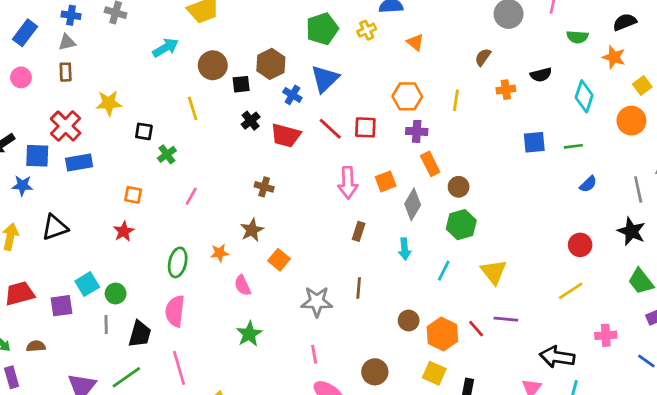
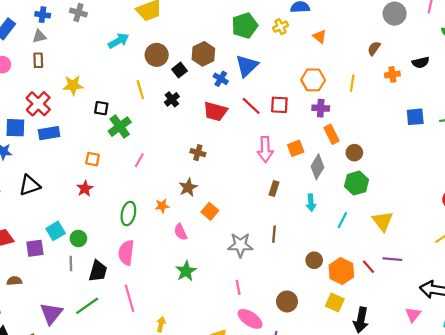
black square: (241, 84) -> (179, 70), turned -32
black cross: (251, 121) -> (172, 99), moved
green cross: (167, 154) -> (120, 127), size x1.5

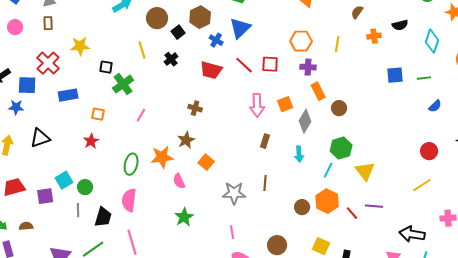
blue rectangle: (49, 133) -> (68, 95), moved
green hexagon: (357, 183) -> (341, 148), moved
orange star: (162, 206) -> (162, 157), size x1.6
orange hexagon: (341, 271) -> (327, 201), moved

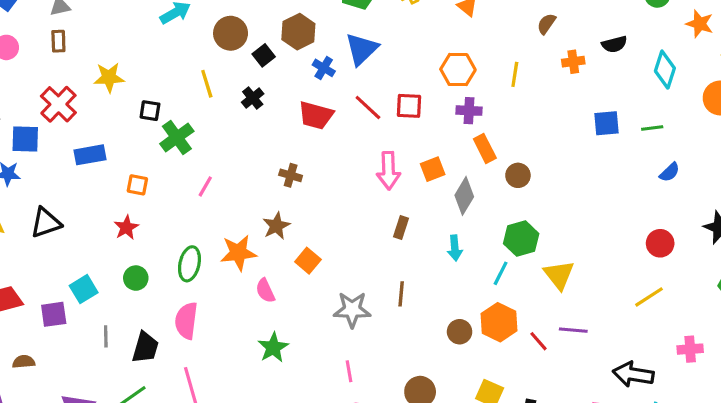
green circle: (85, 187) -> (136, 278), moved

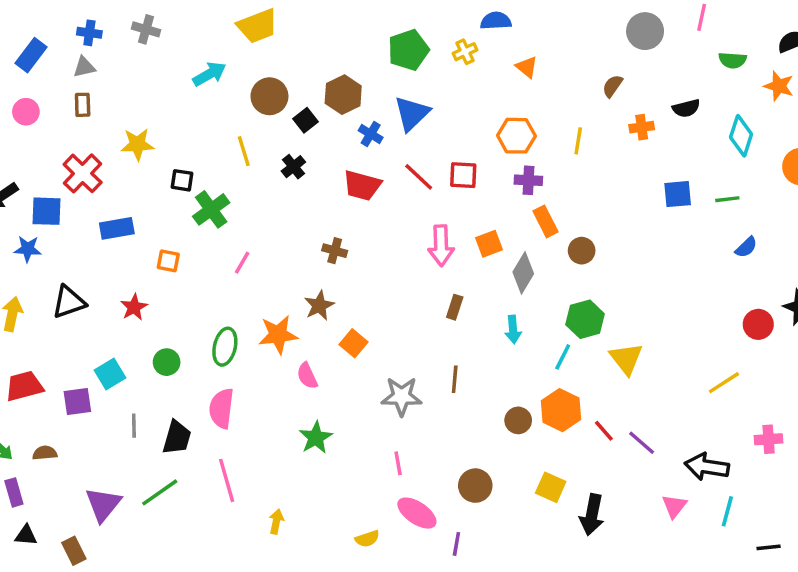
red star: (126, 227) -> (134, 307), moved
red circle: (660, 243) -> (758, 324), moved
purple line: (573, 330) -> (642, 443), moved, turned 36

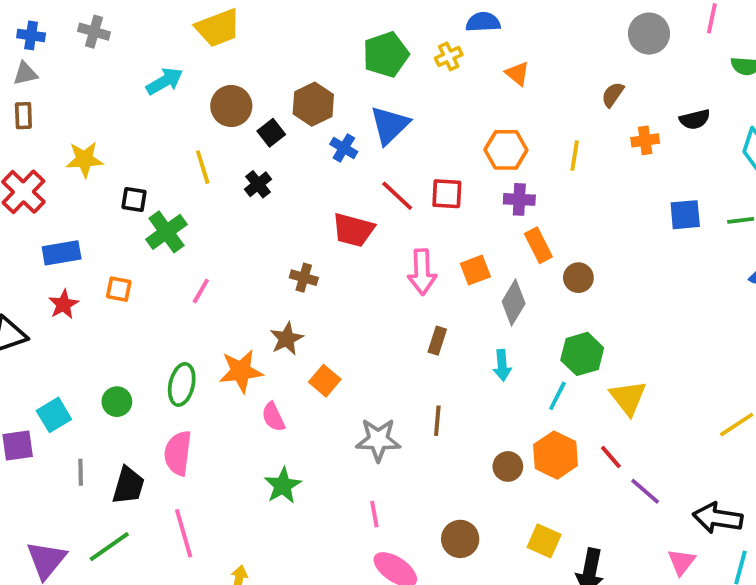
red trapezoid: (362, 185) -> (353, 230), moved
red star: (134, 307) -> (63, 304), moved
red line: (604, 431) -> (611, 457), moved

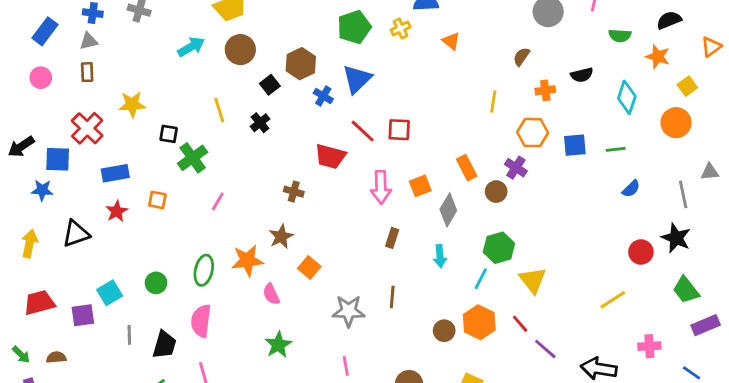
brown circle: (231, 106) -> (240, 50), moved
orange hexagon: (506, 150) -> (533, 133), moved
purple cross: (519, 199) -> (516, 168), moved, turned 30

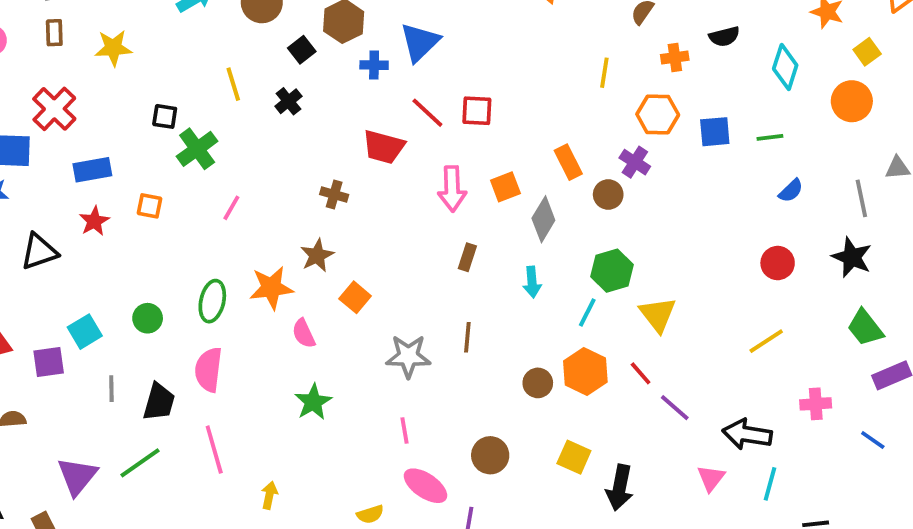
blue cross: (323, 96) -> (374, 65), turned -30
yellow star: (132, 104) -> (113, 48), moved
red circle: (641, 252) -> (778, 263), moved

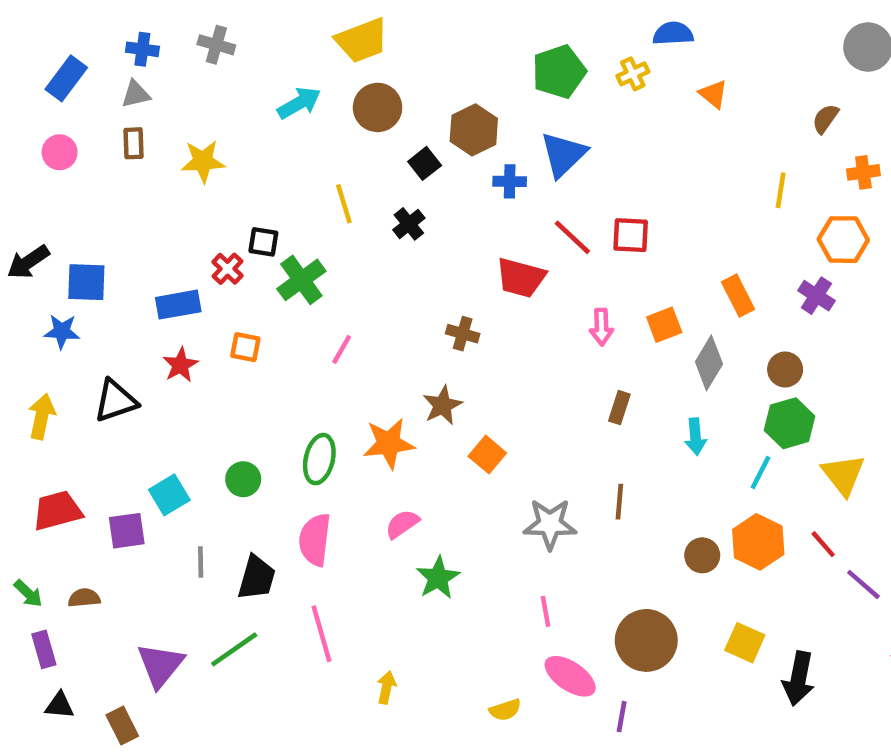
red cross: (54, 109) -> (228, 269), moved, size x0.6
pink arrow: (452, 189) -> (601, 327), size x0.7
brown circle: (608, 194) -> (785, 369), moved
pink semicircle: (304, 333) -> (402, 524), moved, turned 80
brown circle: (490, 455) -> (646, 640), size x1.4

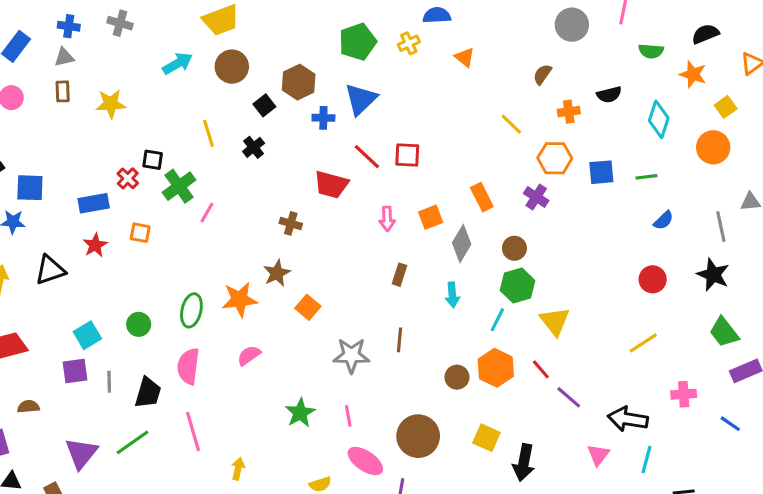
yellow line: (781, 190) -> (511, 124), turned -55
pink line: (342, 349) -> (207, 213), moved
purple square: (127, 531) -> (75, 371), moved
green star: (438, 578) -> (300, 413), moved

